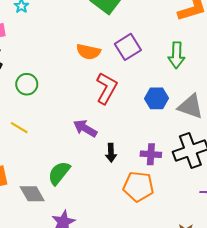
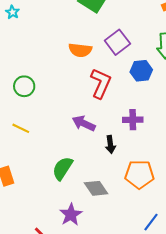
blue hexagon: (156, 98) -> (141, 71), moved
purple cross: (151, 154) -> (133, 120), moved
gray diamond: (32, 194) -> (96, 188), moved

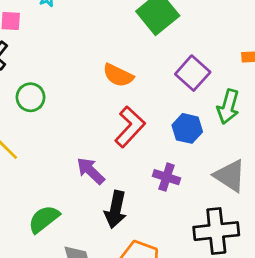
purple square: (117, 42) -> (193, 73), moved, turned -30
purple cross: (133, 120) -> (167, 177), moved
black arrow: (110, 145) -> (116, 210), size x1.5

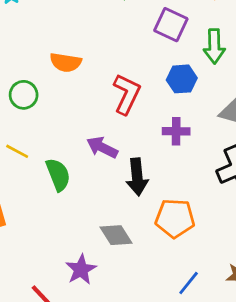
orange semicircle: (118, 75) -> (66, 62), moved
green semicircle: (44, 219) -> (58, 175), moved, turned 124

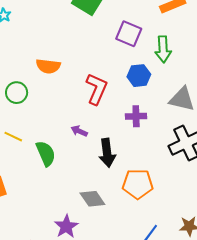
purple arrow: (102, 147) -> (79, 131), size x0.7

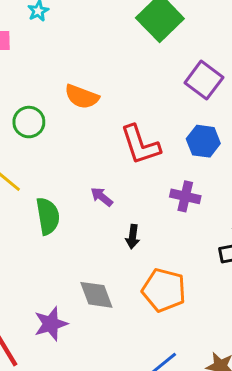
red L-shape: (97, 89) -> (140, 145), turned 124
black arrow: (107, 153) -> (133, 237), size x0.6

